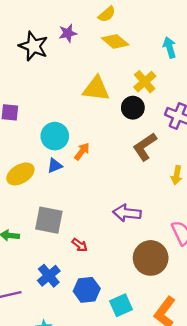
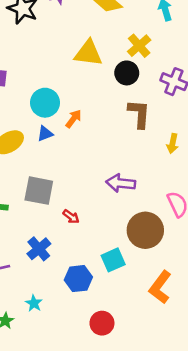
brown L-shape: (145, 147) -> (139, 114), turned 128
blue hexagon: (87, 290) -> (78, 279), moved
cyan square: (121, 305) -> (113, 260), moved

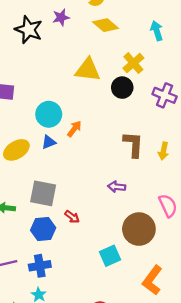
brown L-shape: (139, 114) -> (133, 144), moved
purple arrow: (121, 183) -> (117, 187), size x0.7
blue cross: (39, 249) -> (40, 266), moved, turned 30
blue hexagon: (78, 279) -> (43, 229), moved

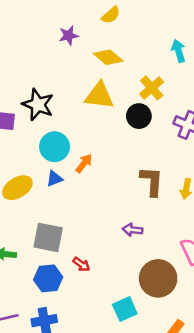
yellow diamond: (106, 25) -> (108, 57), moved
black star: (29, 30) -> (38, 105), moved

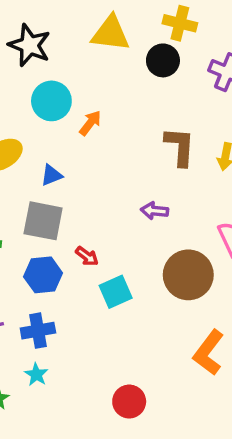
yellow cross: (152, 88) -> (180, 23), turned -35
blue triangle: (55, 179) -> (51, 175), moved
cyan square: (125, 309) -> (116, 292), moved

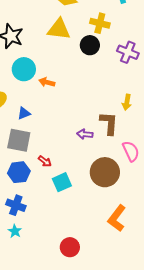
orange arrow: (90, 123) -> (47, 82), turned -112
brown L-shape: (180, 147) -> (109, 123), moved
blue cross: (38, 331) -> (16, 205), turned 30

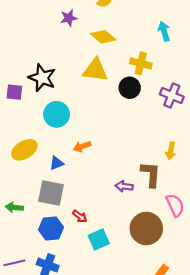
orange arrow: (47, 82) -> (82, 146), moved, turned -35

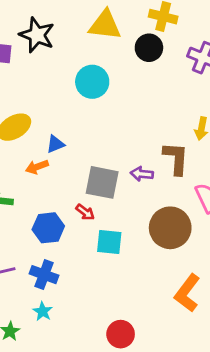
cyan circle: (57, 114) -> (92, 82), moved
orange arrow: (82, 146) -> (37, 167), moved
gray square: (51, 193) -> (102, 182), moved
cyan square: (99, 240) -> (109, 242), turned 30

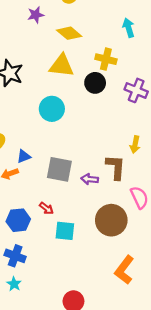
gray square: (102, 182) -> (59, 169), moved

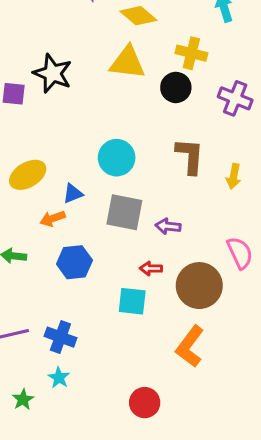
cyan circle: (52, 109) -> (117, 158), moved
brown L-shape: (116, 167) -> (190, 156), moved
red arrow: (46, 208) -> (151, 268), moved, turned 144
blue hexagon: (18, 220) -> (74, 262), moved
orange L-shape: (124, 270) -> (190, 346), moved

